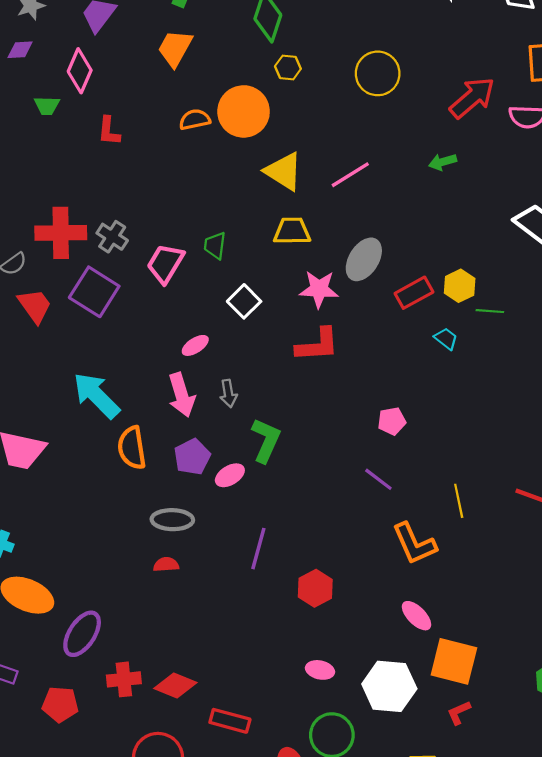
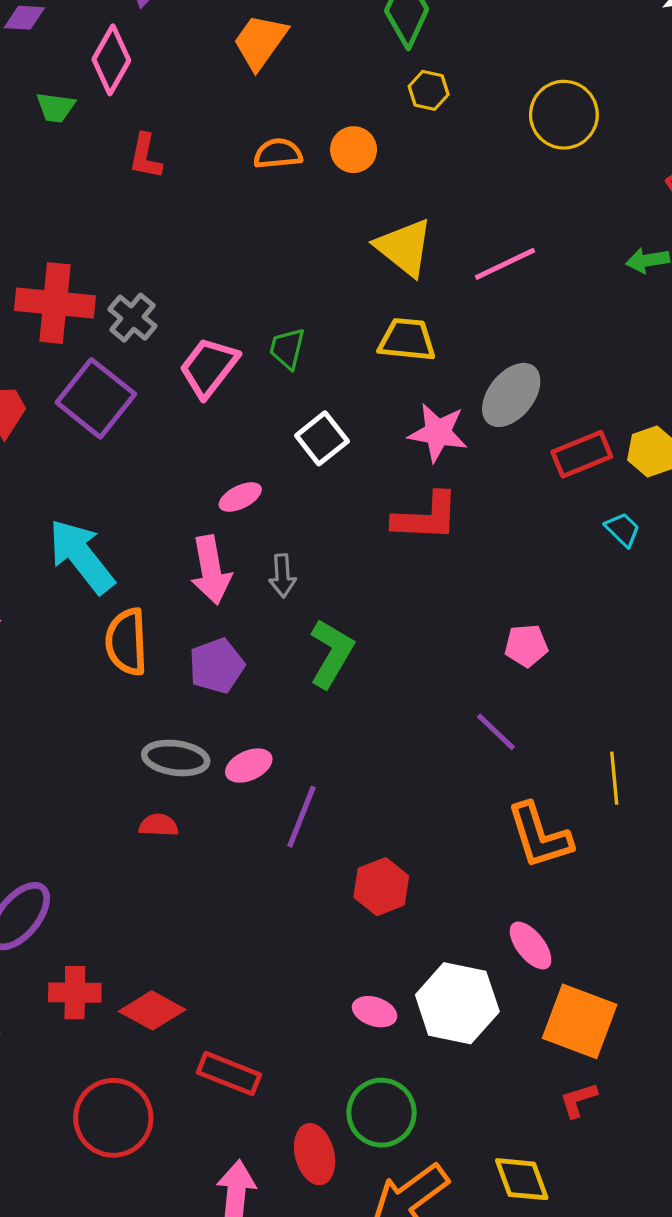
orange circle: (244, 111) -> (354, 150), size x0.6
pink ellipse: (230, 475) -> (249, 766), moved
white hexagon: (389, 686) -> (457, 1003), moved

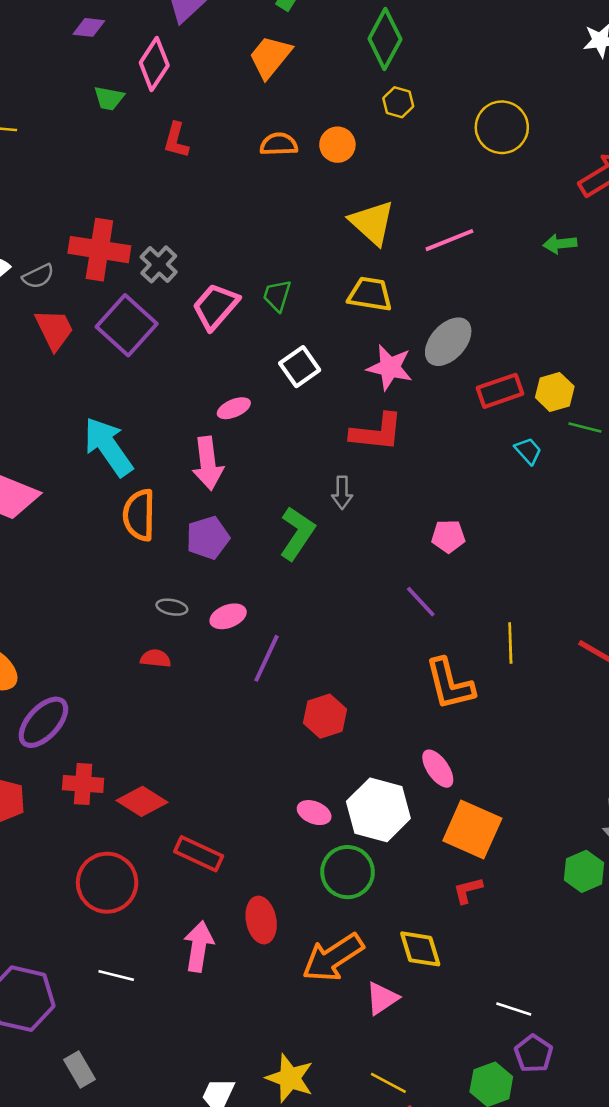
gray arrow: (282, 576) -> (342, 493), moved
gray ellipse: (176, 758) -> (172, 607), size x0.6
green circle: (382, 1113) -> (348, 872), moved

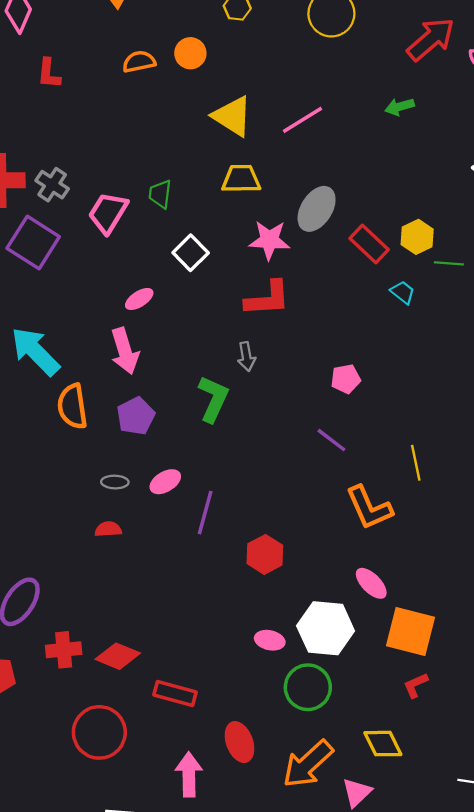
red rectangle: (500, 391) -> (369, 244), turned 72

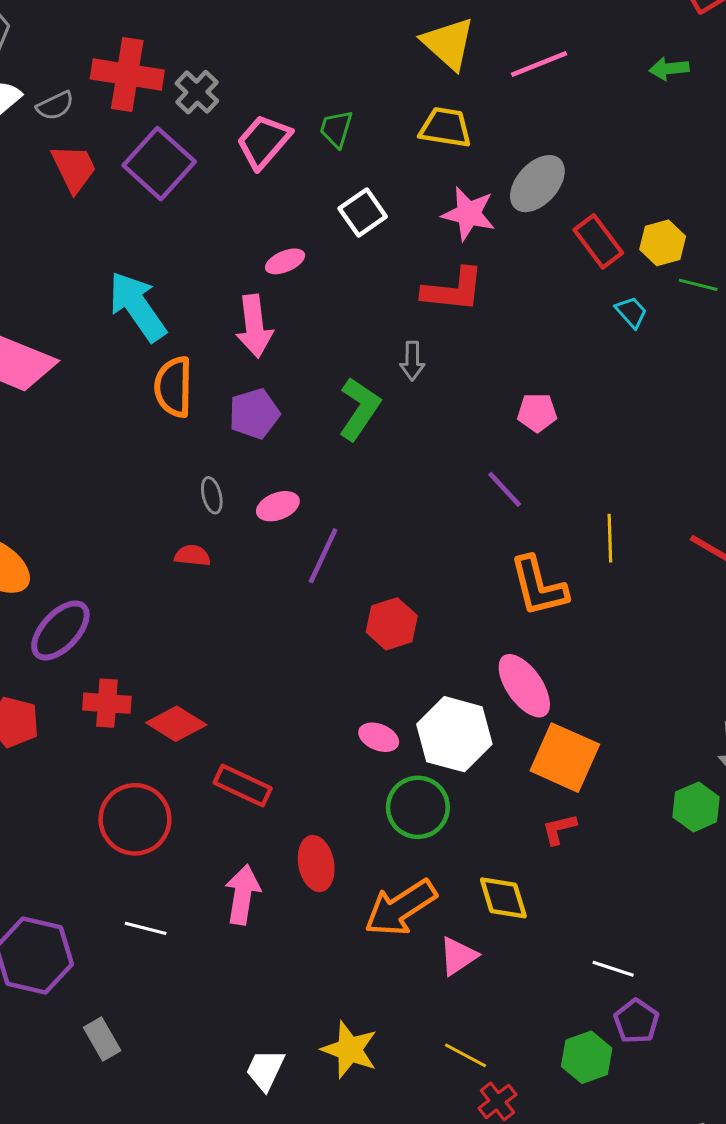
gray ellipse: (115, 482) -> (212, 495), turned 65
pink ellipse: (371, 583) -> (524, 686), size x1.4

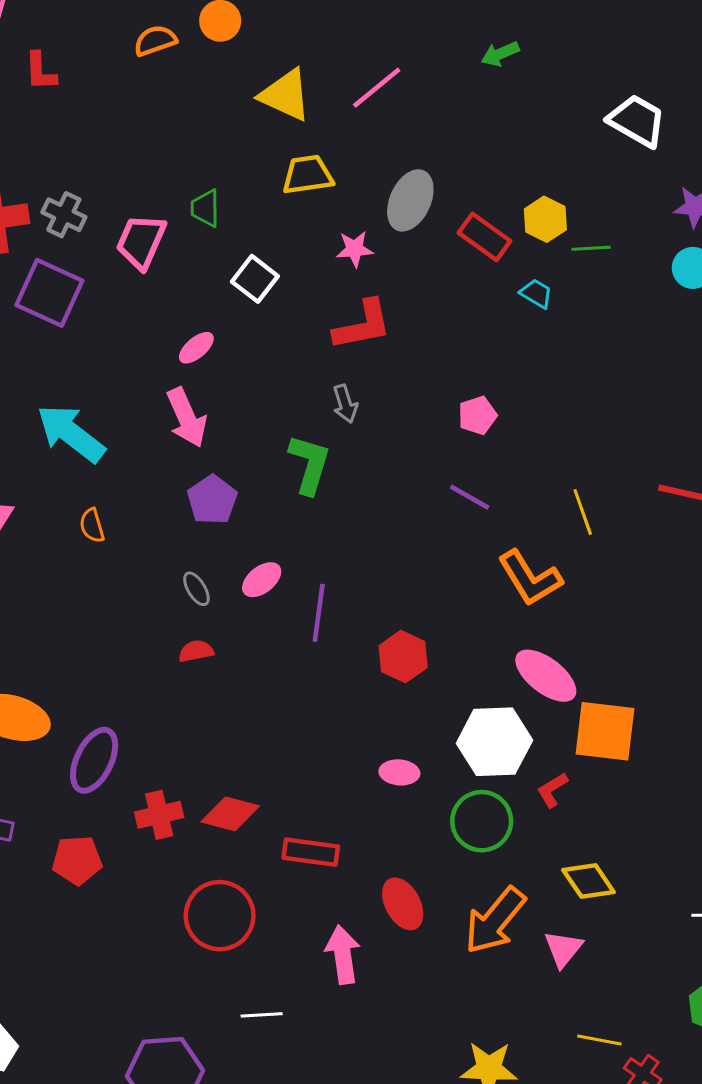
pink star: (469, 214) -> (355, 249), size x0.7
orange semicircle: (173, 387) -> (92, 526), moved, size x0.6
pink ellipse: (379, 737) -> (399, 772), moved
red L-shape: (559, 829) -> (552, 790), moved

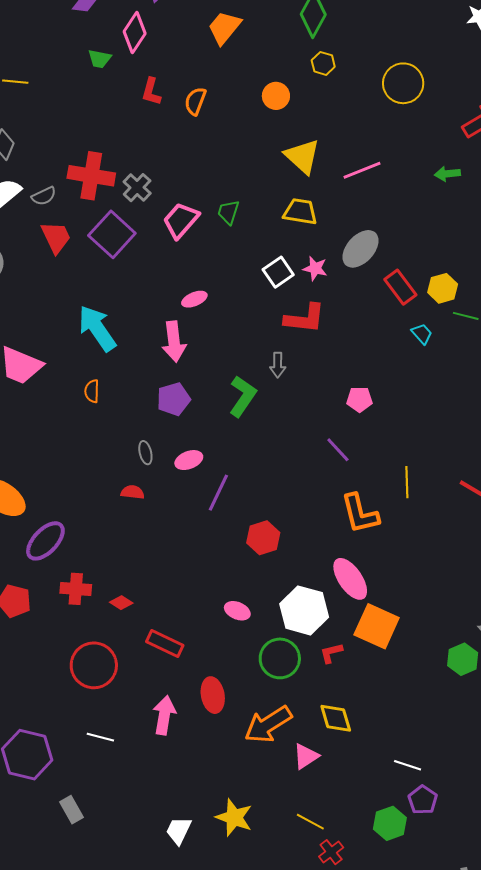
orange semicircle: (155, 41) -> (195, 101), moved, turned -68
white square: (255, 279) -> (278, 272), moved
red diamond: (230, 814) -> (121, 603), size x0.6

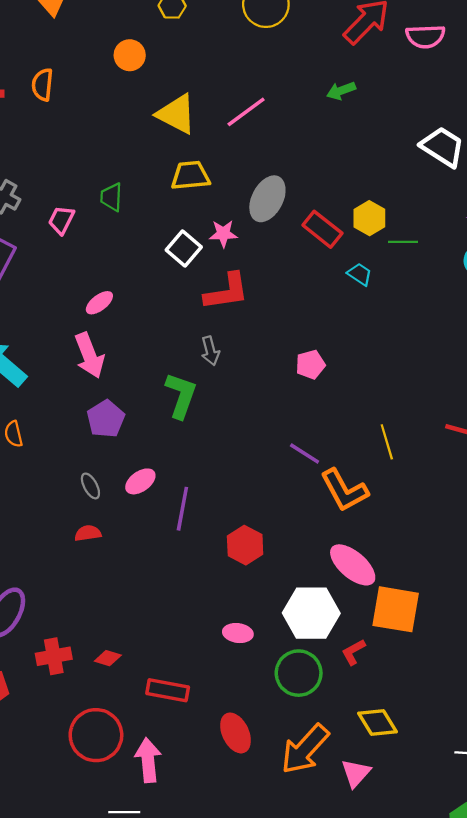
pink trapezoid: (181, 220) -> (61, 220), size x0.7
purple line: (338, 450) -> (305, 454), moved
pink arrow: (164, 715) -> (148, 760), moved

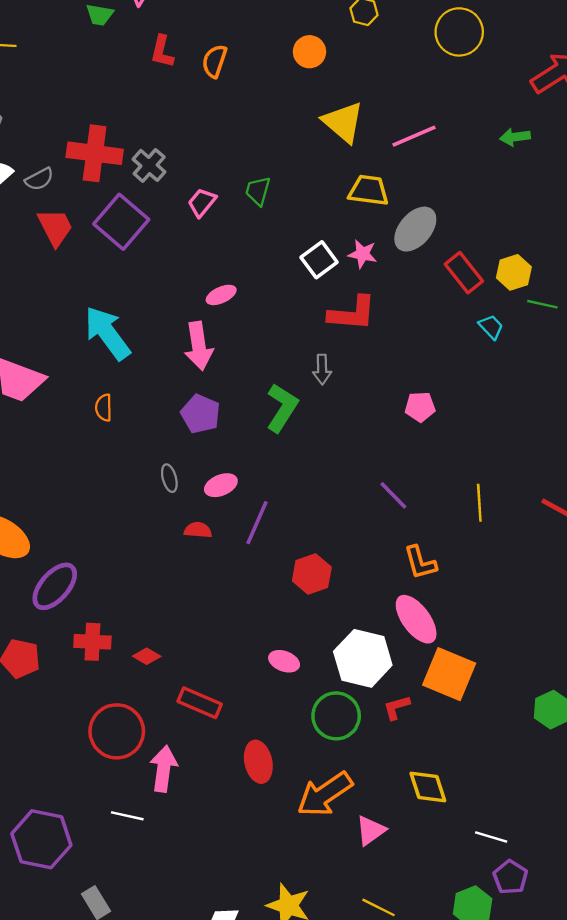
yellow trapezoid: (190, 175) -> (369, 190), moved
purple pentagon: (106, 419) -> (200, 414), turned -30
orange L-shape: (344, 490) -> (420, 563), moved, size x0.7
red semicircle: (88, 533) -> (198, 530), moved
yellow diamond: (378, 723) -> (428, 787), moved

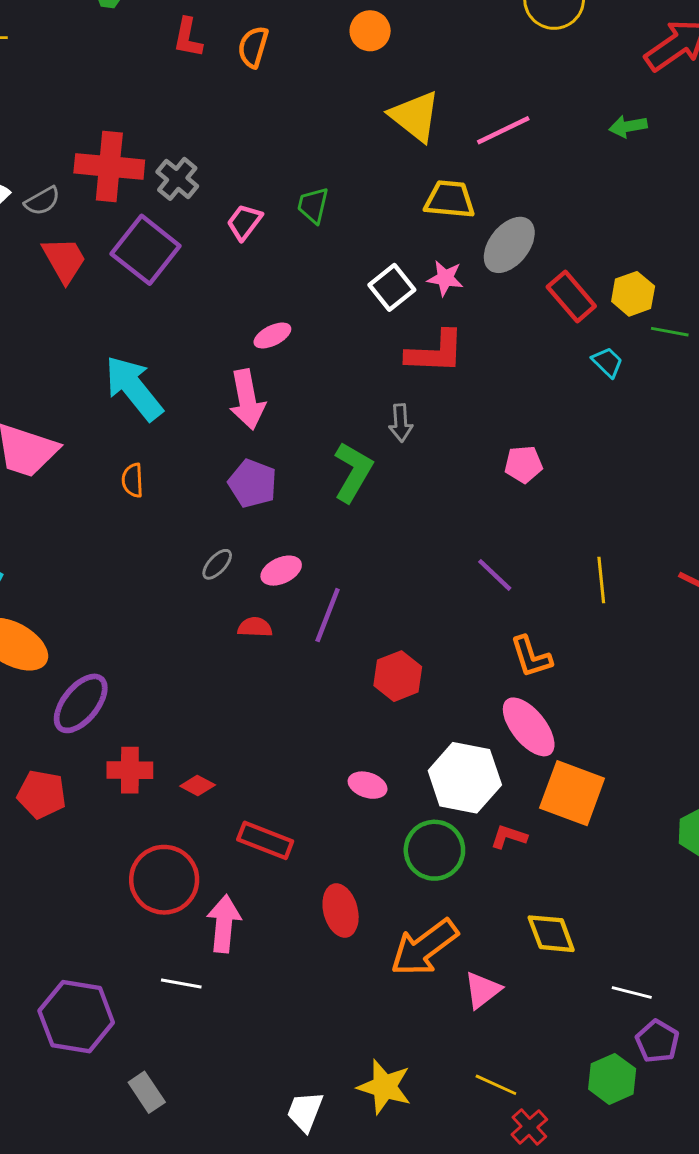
gray ellipse: (169, 478) -> (217, 564), turned 60
red L-shape: (397, 707) -> (509, 837), turned 36

